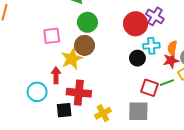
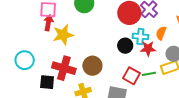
brown circle: (85, 45) -> (92, 66), moved
orange semicircle: (172, 48) -> (161, 33), moved
red star: (171, 60) -> (148, 49), moved
red arrow: (56, 75) -> (48, 23), moved

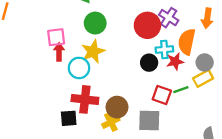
orange semicircle: (161, 33) -> (187, 42), size x1.6
yellow star: (63, 35) -> (93, 51), moved
cyan circle: (25, 60) -> (79, 68), moved
brown circle: (92, 66) -> (117, 107), moved

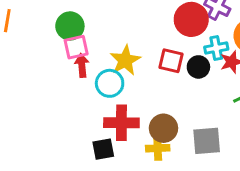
green circle: (95, 23) -> (70, 26), moved
red square: (162, 95) -> (171, 61), moved
yellow cross: (111, 122) -> (158, 148), turned 30

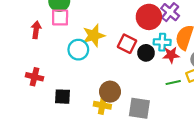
red arrow: (82, 65) -> (36, 30), moved
red cross: (121, 123) -> (34, 77), moved, size x0.7

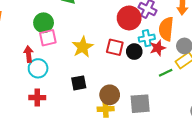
cyan circle: (78, 50) -> (38, 68), moved
black square: (62, 97) -> (79, 83), moved

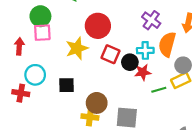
red circle: (129, 18) -> (98, 26), moved
red star: (158, 48) -> (143, 72), moved
cyan circle: (38, 68) -> (35, 75), moved

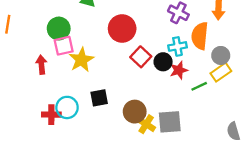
yellow star: (77, 48) -> (81, 60), moved
red square: (110, 54) -> (141, 57), turned 30
cyan circle: (35, 75) -> (67, 107), moved
yellow cross: (90, 117) -> (146, 124), moved, turned 35

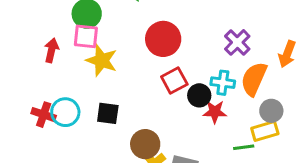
yellow star: (81, 60) -> (102, 60), turned 30
green line: (199, 86) -> (244, 147), moved

